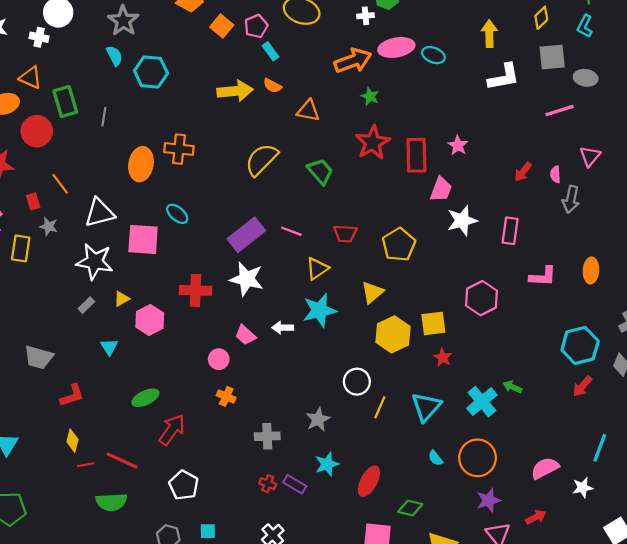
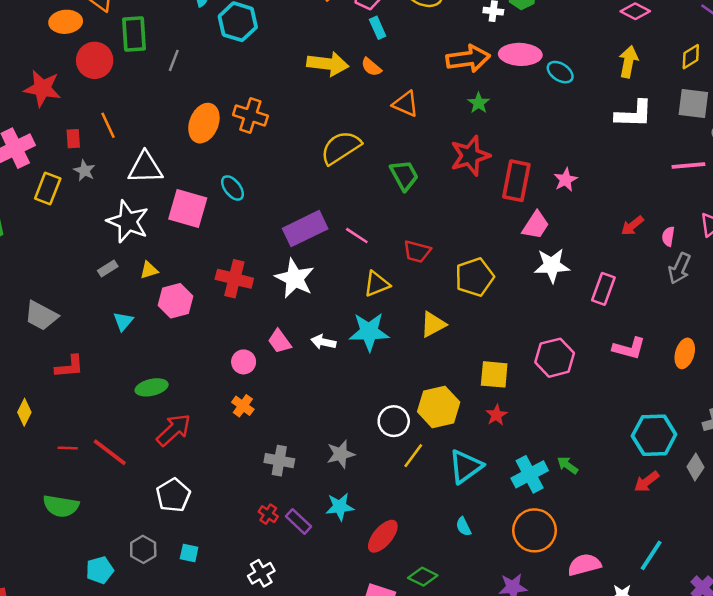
yellow hexagon: (393, 334) -> (439, 407), moved
yellow diamond: (72, 441) -> (24, 412), moved
orange circle: (478, 458) -> (535, 530), moved
green semicircle: (111, 502) -> (61, 506), moved

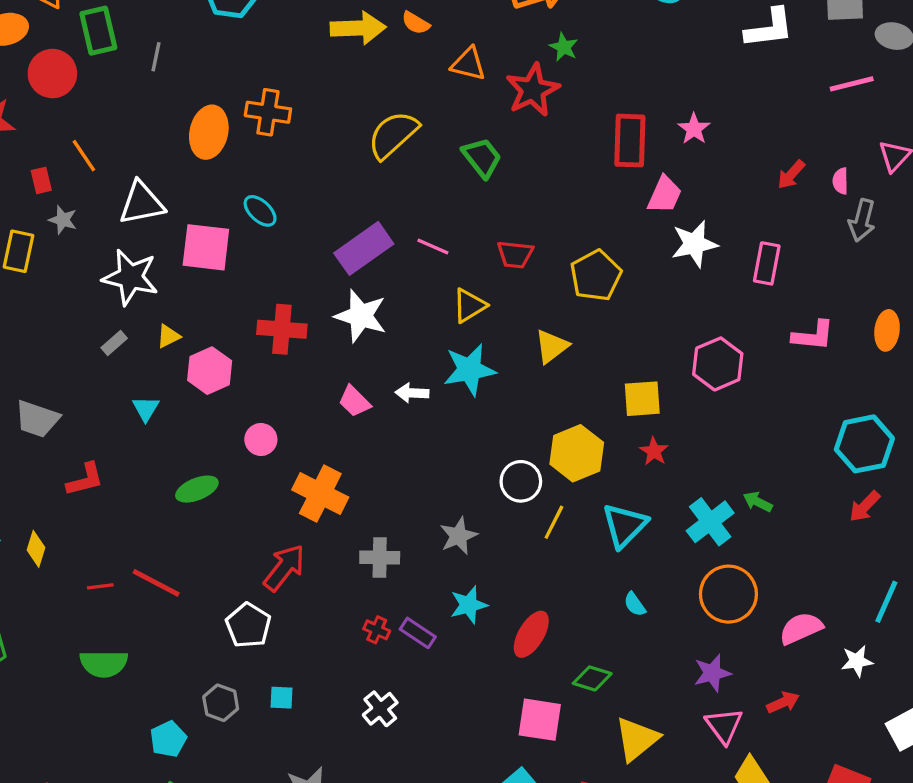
red star: (470, 156) -> (533, 90), moved
pink circle: (244, 362) -> (261, 439), moved
orange cross: (243, 406) -> (320, 494), size x1.8
red arrow: (174, 430) -> (284, 568), moved

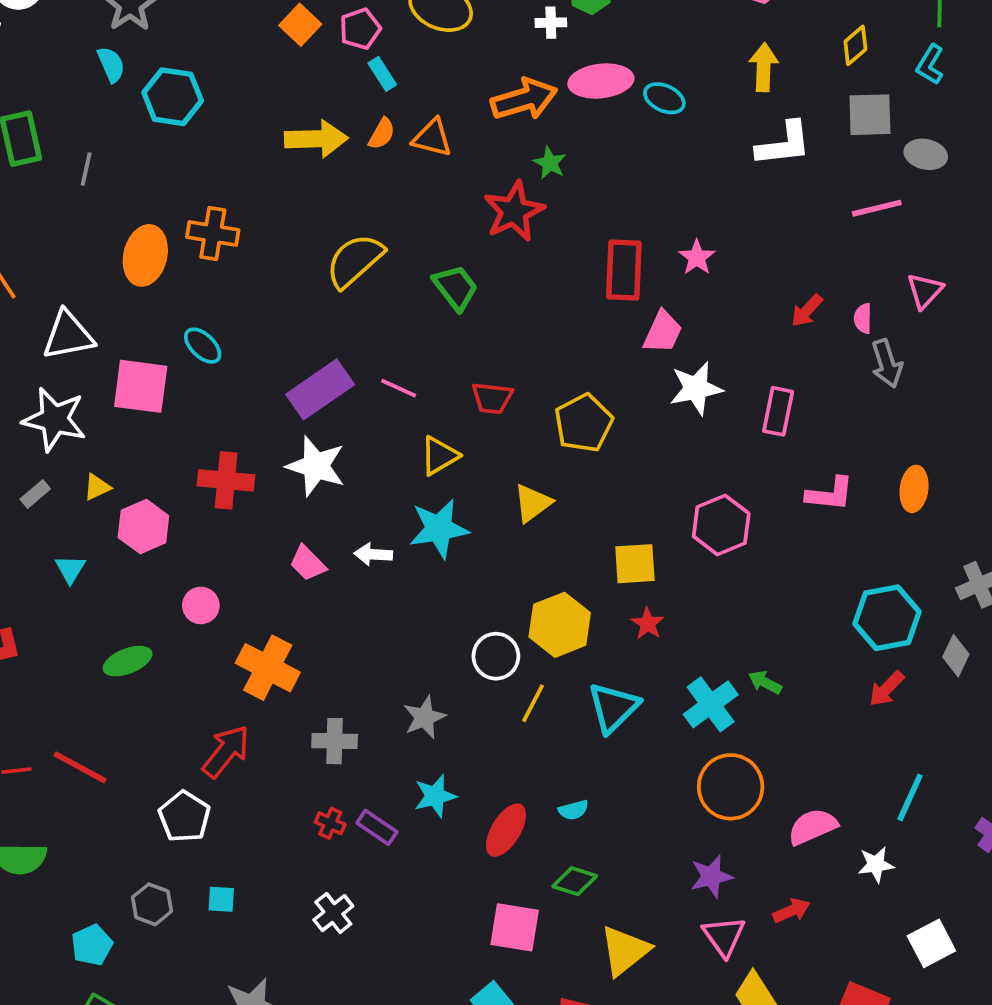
orange semicircle: (416, 23) -> (382, 134), turned -92
orange triangle: (468, 64) -> (432, 138), moved
gray arrow: (862, 220) -> (887, 363), turned -33
cyan semicircle: (635, 604) -> (573, 810), moved, turned -70

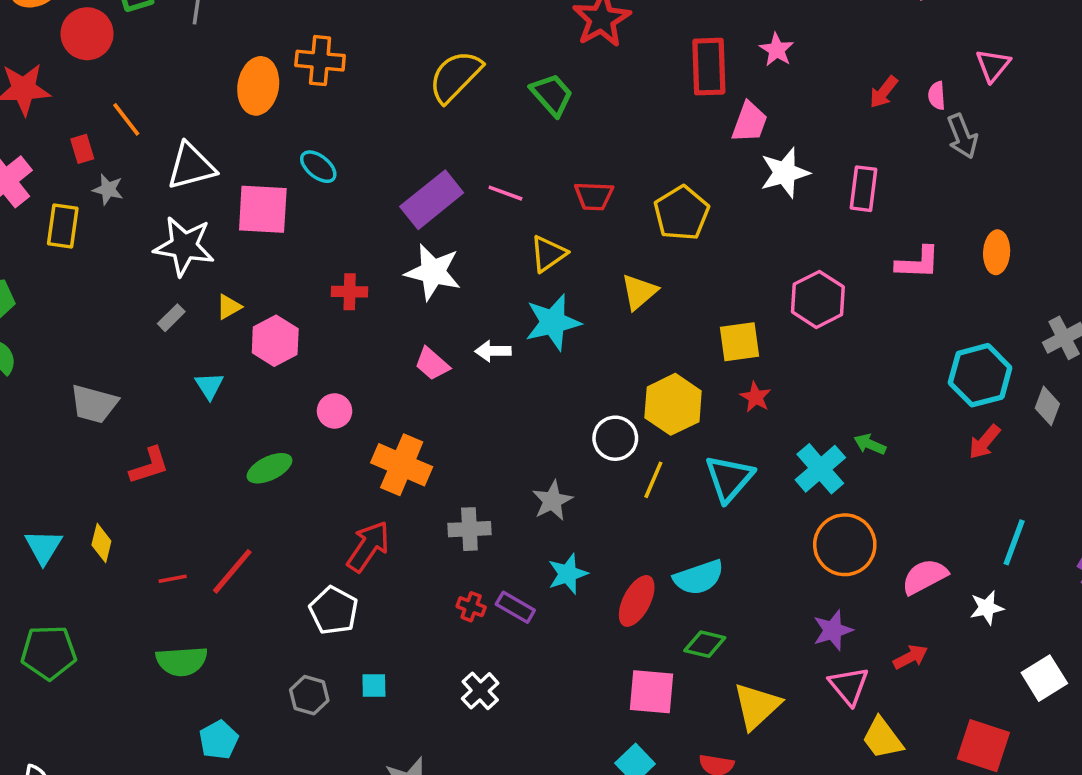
red cross: (226, 480) -> (350, 292), size x0.7
red line: (80, 767) -> (232, 571), turned -74
cyan semicircle: (573, 810) -> (699, 577), size x1.8
cyan pentagon: (92, 945) -> (219, 740), moved

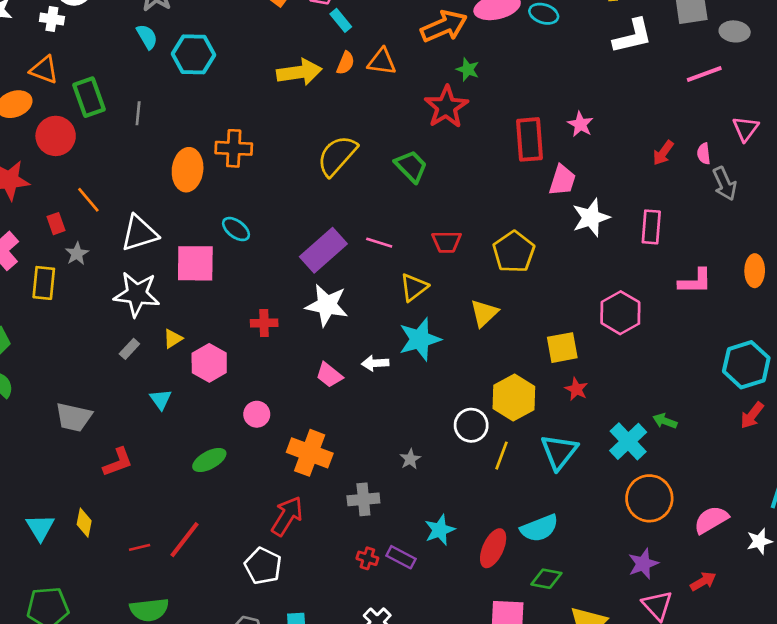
gray star: (108, 189) -> (77, 254), turned 30
gray star: (552, 501) -> (410, 459), moved, size x0.7

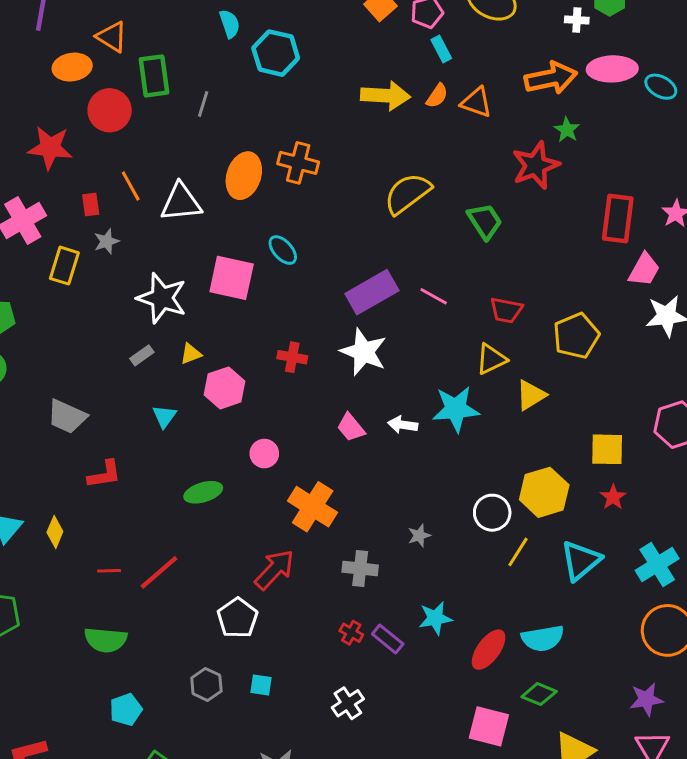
white triangle: (139, 233) -> (181, 202), moved
yellow triangle: (414, 287) -> (491, 359), moved

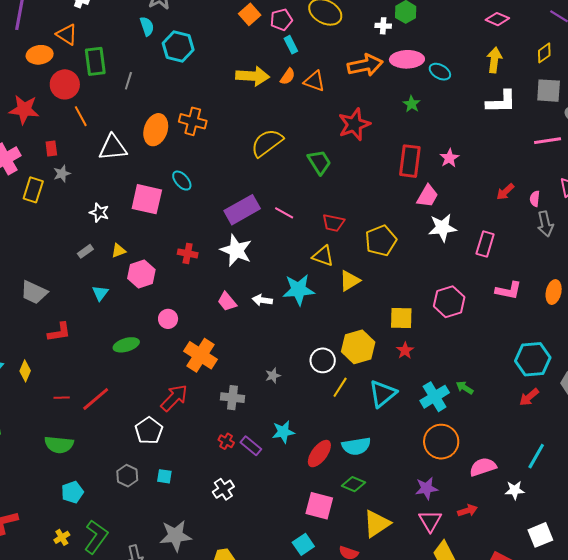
green star: (567, 130) -> (412, 104), moved
orange line: (131, 186) -> (81, 116), moved
white star: (162, 298) -> (99, 212), size x0.6
yellow triangle: (491, 359) -> (323, 256), turned 45

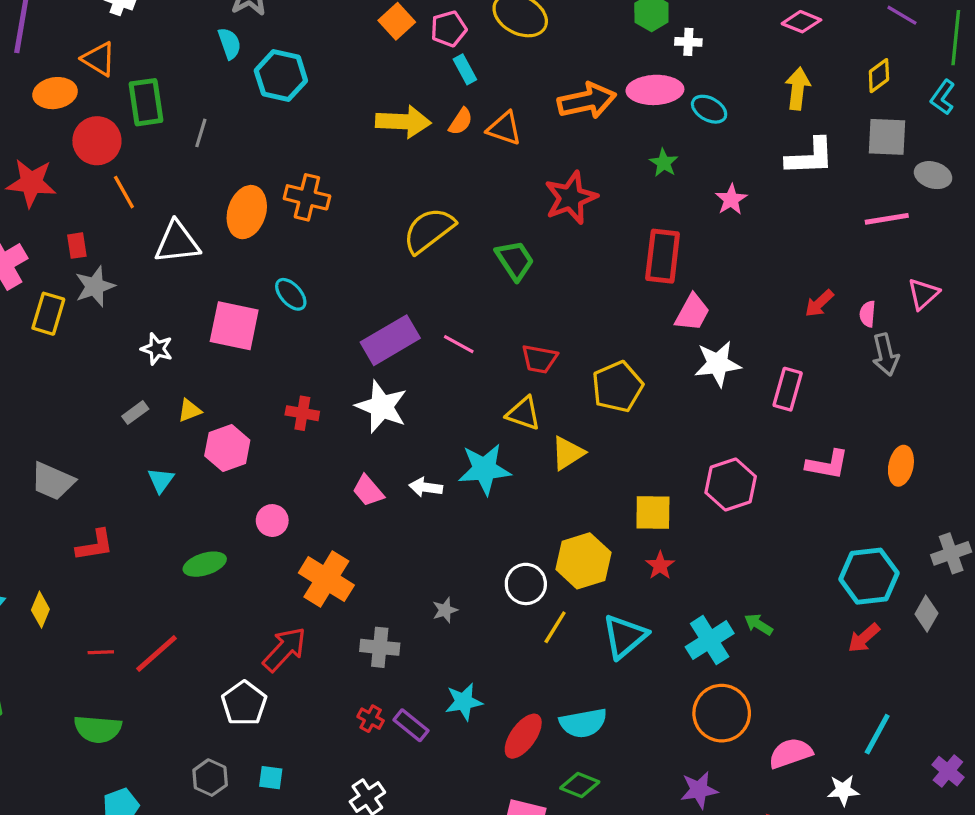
white cross: (383, 26) -> (688, 42), moved
pink star: (449, 158) -> (731, 199), moved
gray star: (62, 174) -> (95, 286), size x1.4

